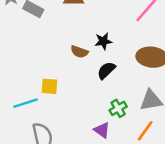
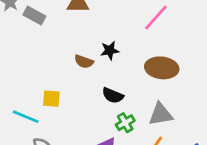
black semicircle: (106, 70) -> (113, 96), moved, turned -114
cyan line: (25, 103) -> (26, 117), turned 40

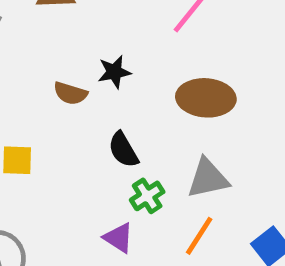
black semicircle: (113, 96) -> (123, 150), turned 40

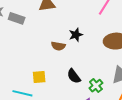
black semicircle: (123, 150) -> (74, 76), moved

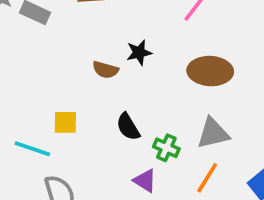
green cross: (96, 86) -> (166, 148), turned -32

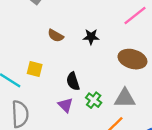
brown semicircle: (105, 70) -> (56, 36), moved
purple triangle: (145, 181) -> (65, 105), moved

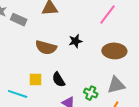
brown semicircle: (56, 36) -> (46, 47), size x1.5
black semicircle: (73, 81) -> (59, 80), moved

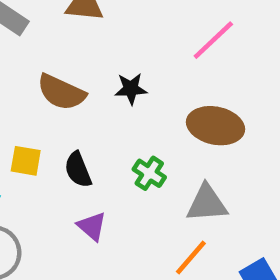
green cross: (91, 93) -> (149, 173), moved

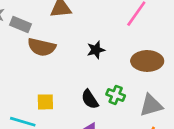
brown semicircle: (61, 92) -> (42, 47), moved
black semicircle: (78, 170) -> (90, 99), moved

